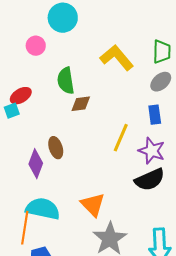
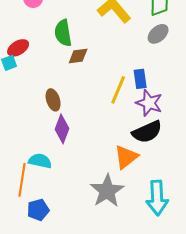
blue rectangle: (155, 115) -> (140, 79), moved
purple diamond: (36, 164) -> (62, 129), moved
orange triangle: (93, 205) -> (126, 157), moved, turned 36
cyan semicircle: (43, 209) -> (40, 161), size x0.7

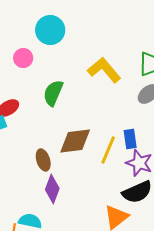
green semicircle: (63, 33) -> (53, 93), turned 32
brown diamond: (78, 56) -> (75, 141), moved, size x1.6

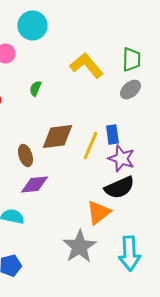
green semicircle: (53, 93) -> (35, 88), size x0.6
purple diamond: (52, 189) -> (34, 184), turned 64

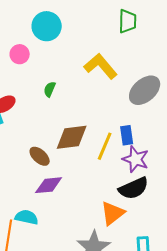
green trapezoid: (131, 60) -> (128, 21), moved
gray ellipse: (130, 90) -> (145, 90), size x1.5
brown ellipse: (25, 156) -> (40, 156), turned -30

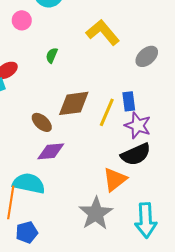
gray ellipse: (145, 90) -> (147, 56), size x0.7
cyan semicircle: (27, 217) -> (29, 183), size x1.4

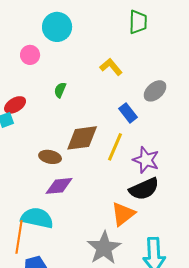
yellow L-shape: (103, 32) -> (111, 67), size x0.7
blue rectangle: (129, 101) -> (128, 113), moved, turned -30
brown ellipse: (42, 122) -> (50, 157), turned -30

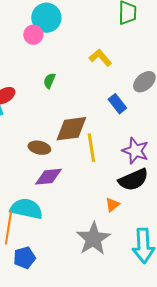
pink circle: (30, 55) -> (33, 35), moved
yellow line: (115, 147) -> (91, 148), moved, turned -32
orange triangle: (123, 214) -> (112, 205), size x0.6

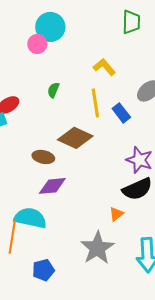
brown diamond: (71, 129) -> (75, 138), turned 32
yellow line: (91, 148) -> (95, 103), moved
blue pentagon: (24, 258) -> (43, 270), moved

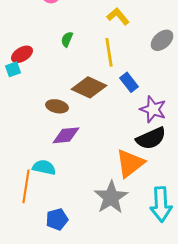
blue rectangle: (121, 113) -> (129, 82), moved
orange triangle: (116, 214) -> (130, 163), size x2.0
cyan semicircle: (30, 218) -> (44, 167), size x0.7

